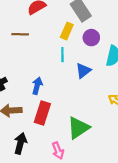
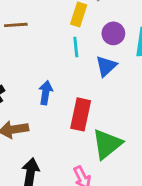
purple circle: (91, 38) -> (113, 33), moved
red rectangle: (42, 113) -> (81, 114), moved

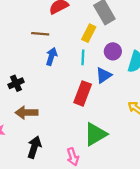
blue arrow: (46, 93) -> (51, 56), moved
red rectangle: (81, 114) -> (83, 93), moved

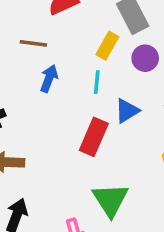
purple circle: (113, 51) -> (145, 58), moved
green triangle: (95, 134) -> (110, 200), turned -35

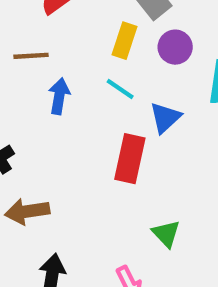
cyan line: (97, 82) -> (120, 89), turned -50
green triangle: (110, 200) -> (166, 234), size x0.6

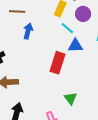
cyan line: (120, 89) -> (67, 28), moved
blue triangle: (165, 118) -> (75, 46), turned 35

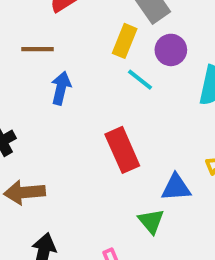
blue triangle: (75, 46) -> (176, 187), moved
red rectangle: (57, 63) -> (122, 150), turned -40

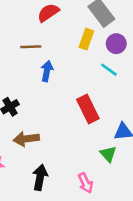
cyan line: (140, 80) -> (109, 70), moved

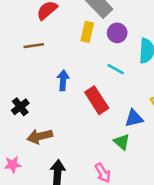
cyan line: (109, 70) -> (116, 69), moved
blue arrow: (47, 71) -> (63, 80), moved

